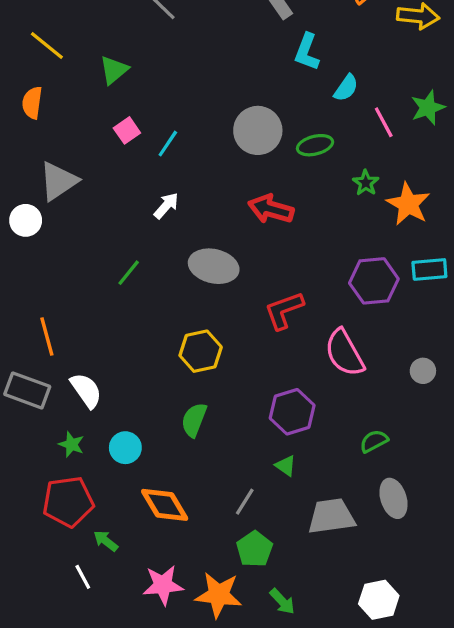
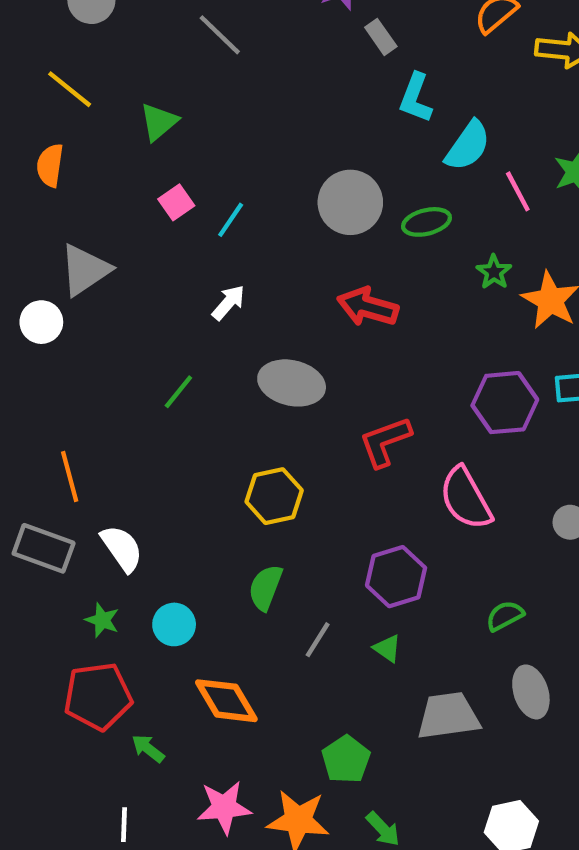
cyan semicircle: (346, 88) -> (468, 146), size x1.4
gray line: (245, 502) -> (318, 640), moved
white line: (83, 577) -> (124, 825), moved, turned 30

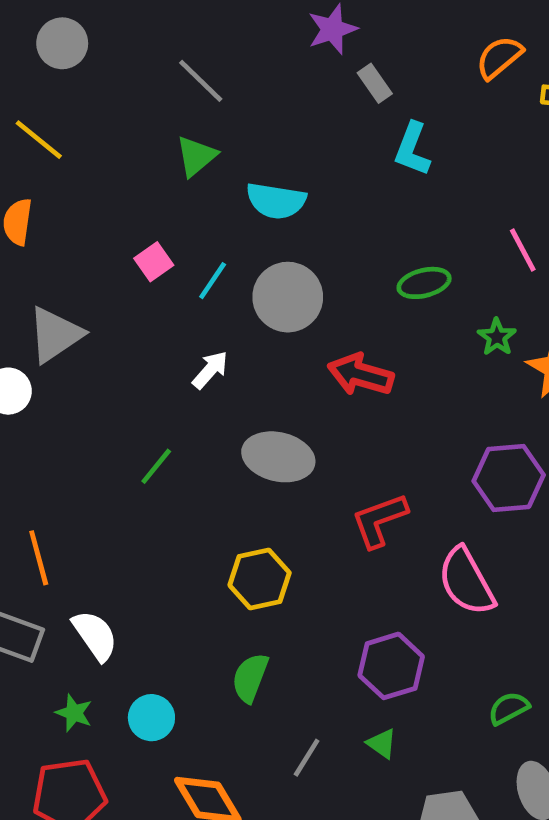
green triangle: (159, 122) -> (196, 156), moved
cyan semicircle: (468, 146) -> (276, 201), moved, turned 64
gray circle: (350, 202) -> (288, 297), moved
gray line: (318, 640) -> (307, 758), moved

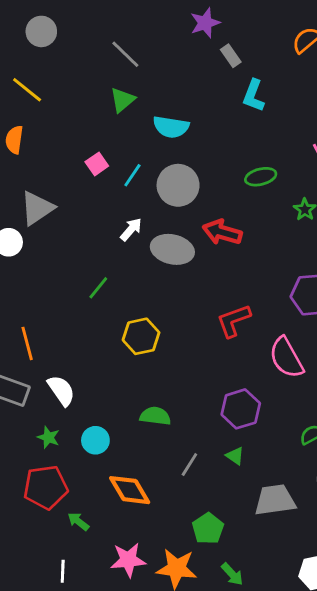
gray ellipse: (278, 457) -> (172, 249), moved
yellow hexagon: (260, 579) -> (141, 336), moved
green semicircle: (250, 678) -> (155, 416), turned 76

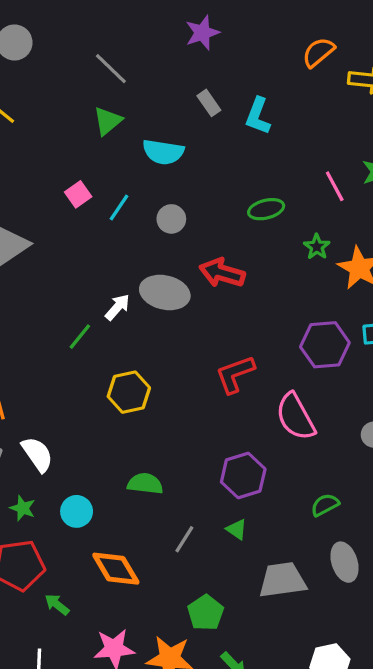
gray rectangle: (231, 56) -> (209, 103), moved
gray circle: (178, 185) -> (171, 219), size x0.6
white arrow: (131, 229) -> (117, 307), moved

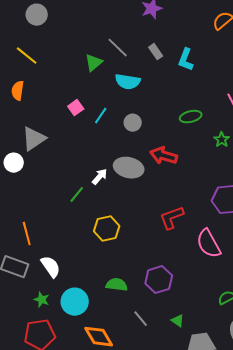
gray line: (111, 69) -> (118, 48), moved
purple hexagon: (243, 475) -> (159, 280), moved
cyan circle: (77, 511) -> (75, 302), size x1.4
green triangle: (237, 529) -> (178, 321), moved
gray line: (184, 539) -> (141, 319), turned -72

